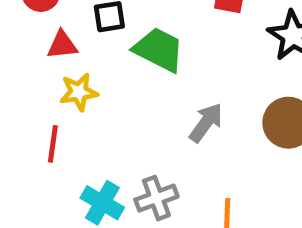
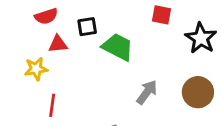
yellow star: (79, 92) -> (36, 69), moved

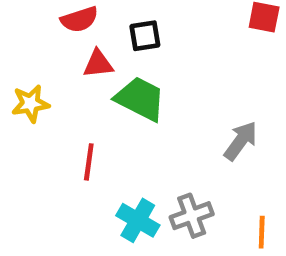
green trapezoid: (118, 47) -> (140, 99), moved
yellow star: (36, 69) -> (30, 104), moved

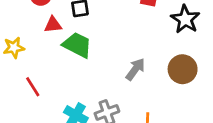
red line: (89, 162) -> (33, 87), moved, turned -40

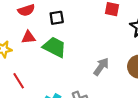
red triangle: (53, 25) -> (28, 37), moved

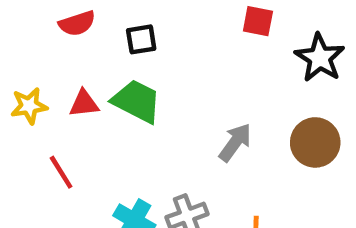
red triangle: (28, 37) -> (84, 104), moved

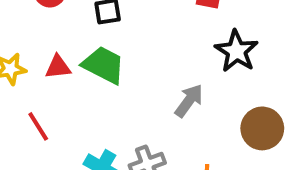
black star: (320, 58) -> (236, 51), moved
brown circle: (315, 142) -> (262, 128), moved

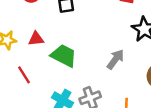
green trapezoid: (104, 65) -> (64, 56), moved

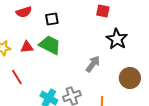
green trapezoid: (64, 56) -> (50, 45), moved

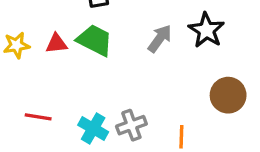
gray arrow: (93, 64) -> (160, 39), moved
red line: (17, 77) -> (38, 117), moved, turned -49

